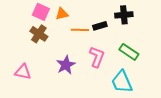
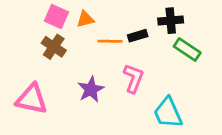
green rectangle: (129, 52) -> (187, 49), moved
pink triangle: (23, 72) -> (32, 99), size x1.4

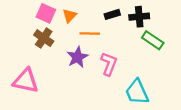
orange triangle: (85, 19) -> (70, 16), turned -32
black rectangle: (138, 36) -> (112, 14), moved
purple star: (91, 89) -> (77, 57), moved

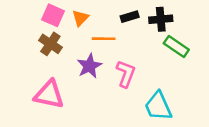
pink triangle: (26, 81) -> (49, 95), moved

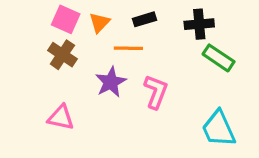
black rectangle: (130, 17) -> (145, 19), moved
pink triangle: (49, 95) -> (61, 117), size x0.7
cyan trapezoid: (158, 106) -> (219, 129), moved

